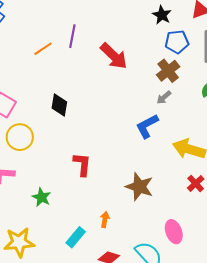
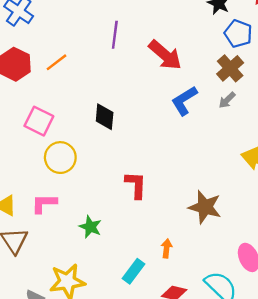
blue pentagon: (177, 42) -> (238, 34), turned 30
orange line: (43, 49) -> (56, 62), moved
blue L-shape: (147, 126) -> (184, 101), moved

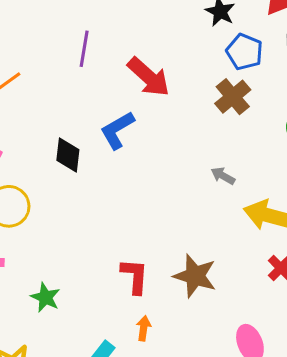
gray arrow: (227, 100) -> (223, 176), moved, turned 72
blue L-shape: (184, 101) -> (117, 130), moved
red L-shape: (136, 185) -> (135, 276), moved

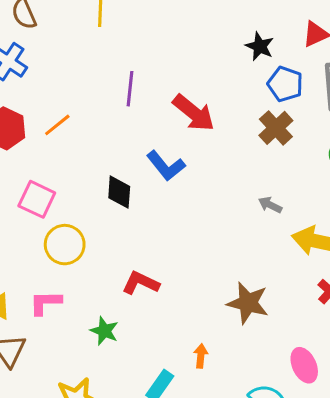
blue L-shape: (117, 130) -> (166, 166), turned -96
red L-shape: (135, 276) -> (141, 283), moved, turned -66

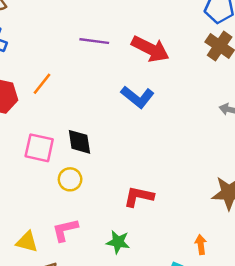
purple line: (130, 89) -> (94, 41), turned -76
black diamond: (119, 192) -> (79, 142), moved
yellow circle: (65, 245) -> (70, 179), size x0.7

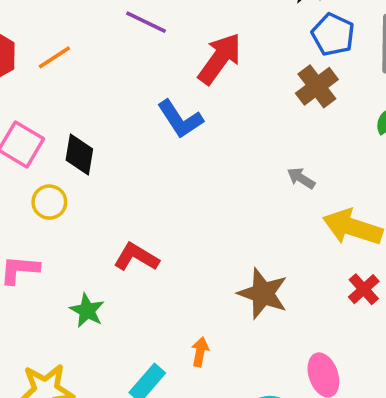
red arrow: (150, 49) -> (220, 59), turned -99

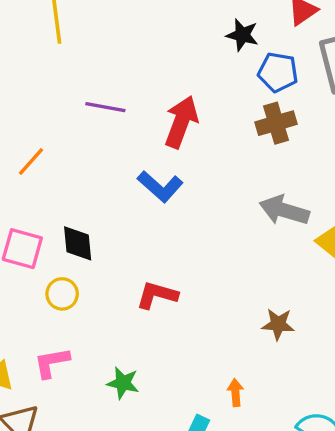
brown cross: (317, 86) -> (276, 123), turned 36
gray arrow: (301, 178) -> (284, 210), size x1.8
red L-shape: (136, 257) -> (157, 295), moved
brown star: (263, 294) -> (278, 324), size x0.7

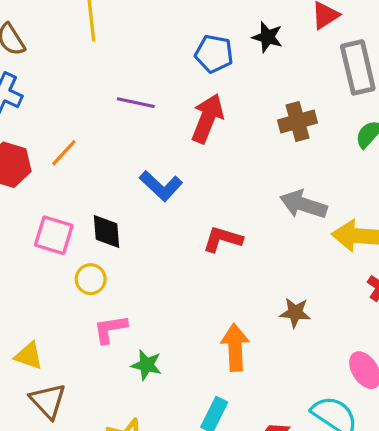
blue pentagon: (278, 72) -> (214, 54), moved
blue L-shape: (160, 187) -> (161, 186), moved
red L-shape: (157, 295) -> (223, 239), moved
pink L-shape: (52, 363) -> (110, 329), moved
orange arrow: (236, 393) -> (235, 347), moved, size x1.8

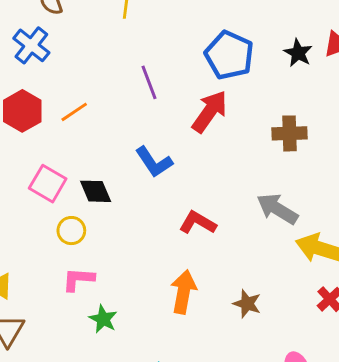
black star: (267, 37) -> (298, 53), moved
blue pentagon: (214, 54) -> (229, 55), size x1.4
purple line: (136, 103) -> (149, 82), turned 44
black diamond: (106, 231) -> (96, 191), turned -32
orange arrow: (235, 347) -> (183, 292), moved

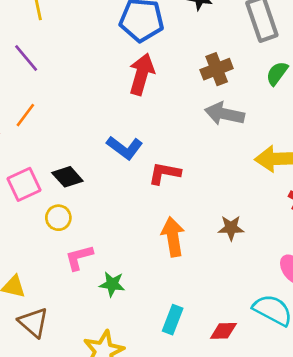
purple line: (149, 82) -> (26, 58), moved
blue L-shape: (154, 162) -> (125, 148), moved
pink square: (48, 184) -> (24, 184), turned -36
gray arrow: (277, 209) -> (224, 114), moved

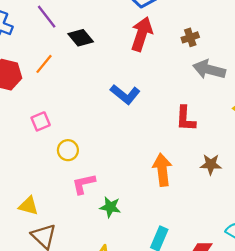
brown cross: (217, 69) -> (190, 37), moved, size x0.7
red L-shape: (164, 173) -> (186, 119), moved, turned -100
black diamond: (67, 177) -> (81, 38), moved
pink square: (24, 184) -> (41, 121), size x0.7

